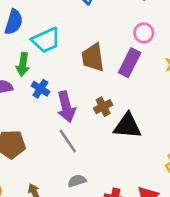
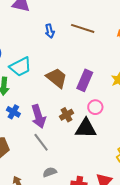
pink circle: (144, 33) -> (95, 107), moved
brown trapezoid: (93, 58) -> (57, 78), turned 140
blue cross: (40, 89) -> (13, 112), moved

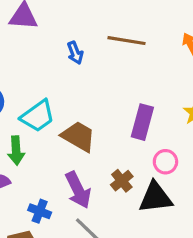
brown trapezoid: (57, 78) -> (78, 136), moved
blue cross: (13, 112) -> (40, 211), moved

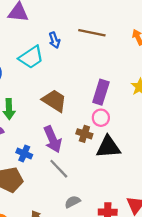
cyan trapezoid: (38, 116) -> (31, 57), moved
pink circle: (165, 162) -> (101, 118), moved
brown cross: (122, 181) -> (84, 134), turned -35

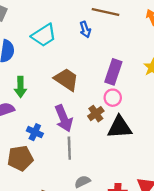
blue arrow: (54, 40) -> (85, 29), moved
brown cross: (84, 134) -> (96, 114), turned 35
gray line: (59, 169) -> (69, 148), turned 40

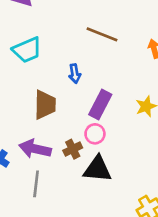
blue arrow: (85, 29) -> (75, 74), moved
brown trapezoid: (66, 79) -> (45, 105), turned 48
purple arrow: (64, 118) -> (35, 149), turned 116

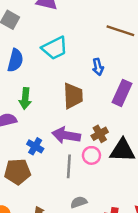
pink circle: (95, 134) -> (91, 155), moved

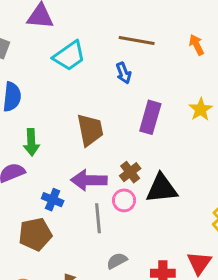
cyan trapezoid: (55, 48) -> (69, 56), moved
blue arrow: (98, 67) -> (124, 73), moved

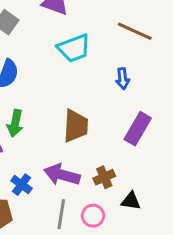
brown line: (137, 41) -> (135, 31), moved
black triangle: (162, 188) -> (131, 201), size x0.6
pink circle: (124, 200) -> (93, 216), moved

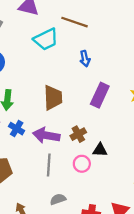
brown line: (135, 31) -> (74, 22), moved
blue cross: (21, 185) -> (17, 129), moved
pink circle: (93, 216) -> (82, 164), moved

